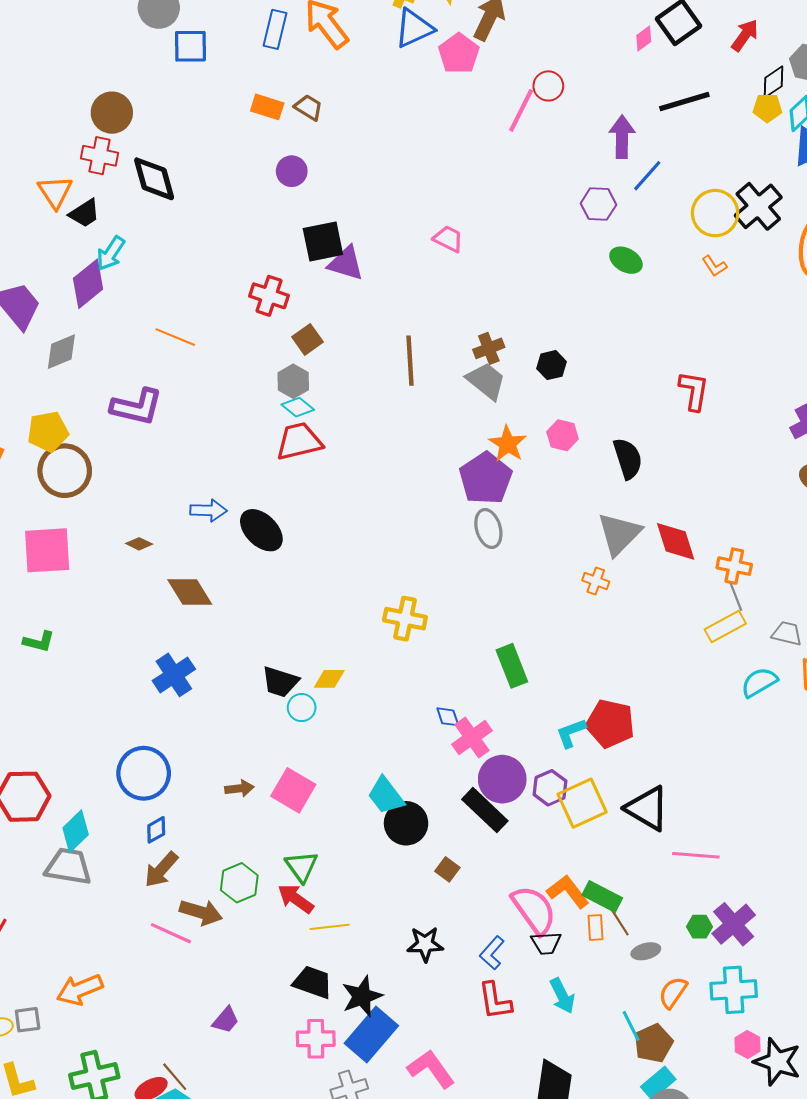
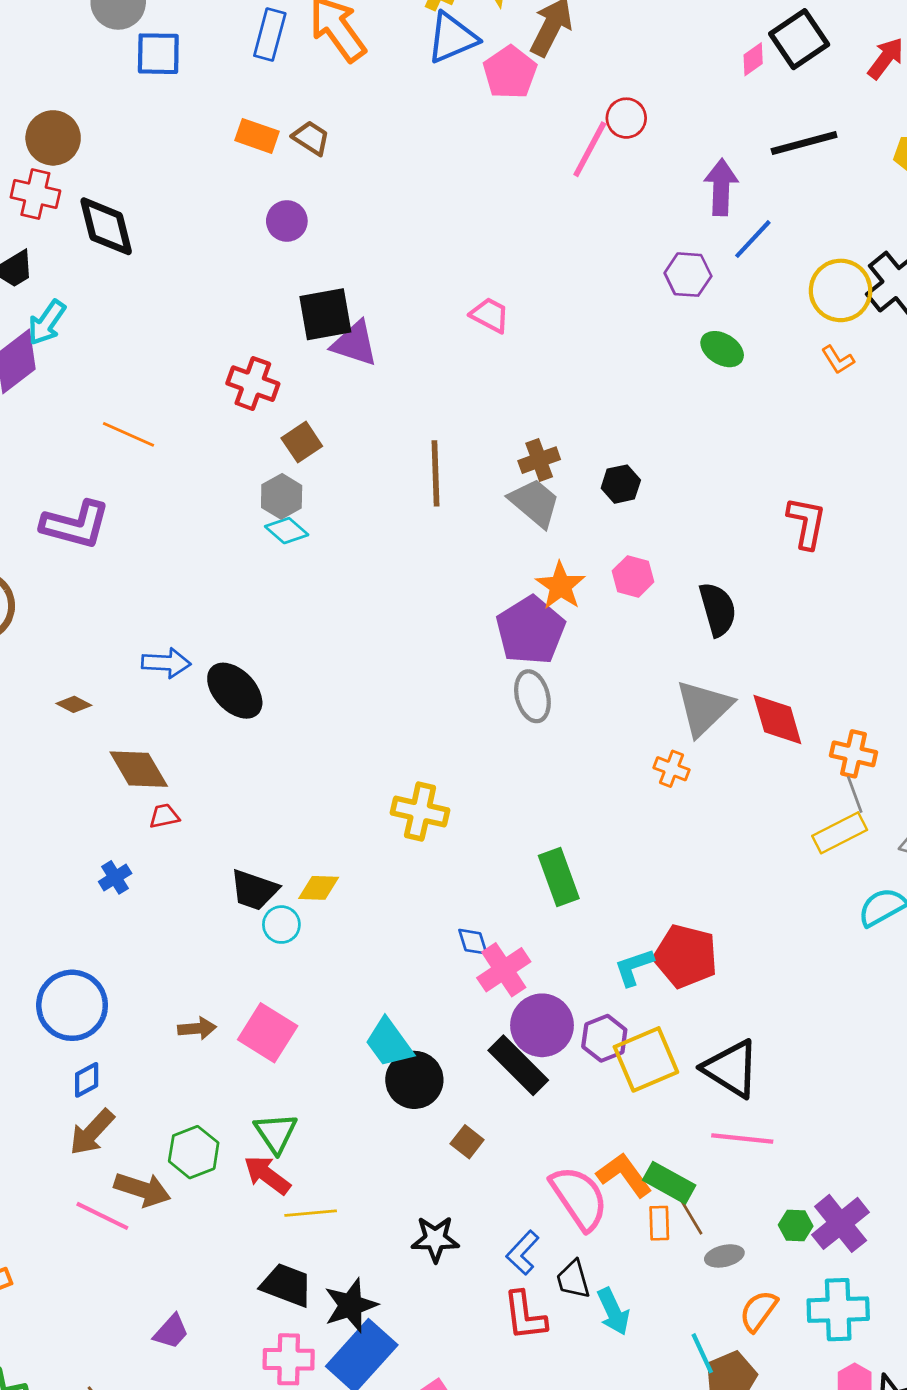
red trapezoid: (299, 441) -> (164, 816), moved, size x0.5
blue cross: (174, 675) -> (115, 877), size x0.6
pink line: (696, 855) -> (742, 1139), moved
black trapezoid: (546, 943) -> (573, 1279), moved, turned 76

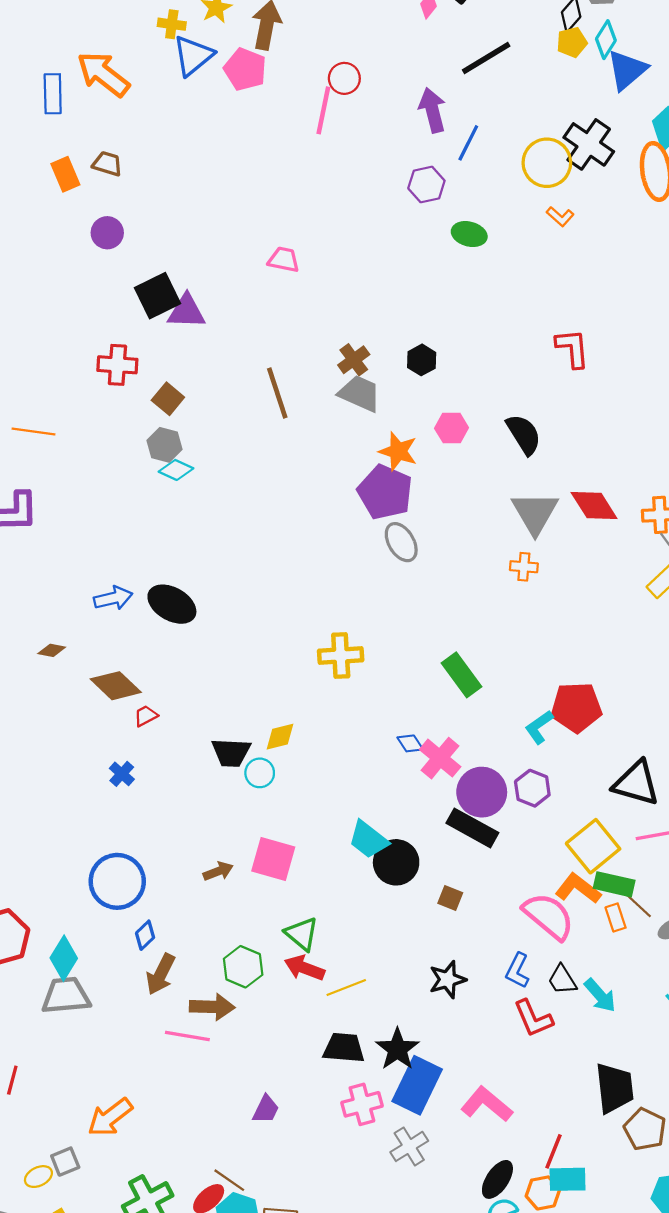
orange rectangle: (257, 136) -> (65, 174), turned 64
yellow square: (646, 1059) -> (593, 846), moved

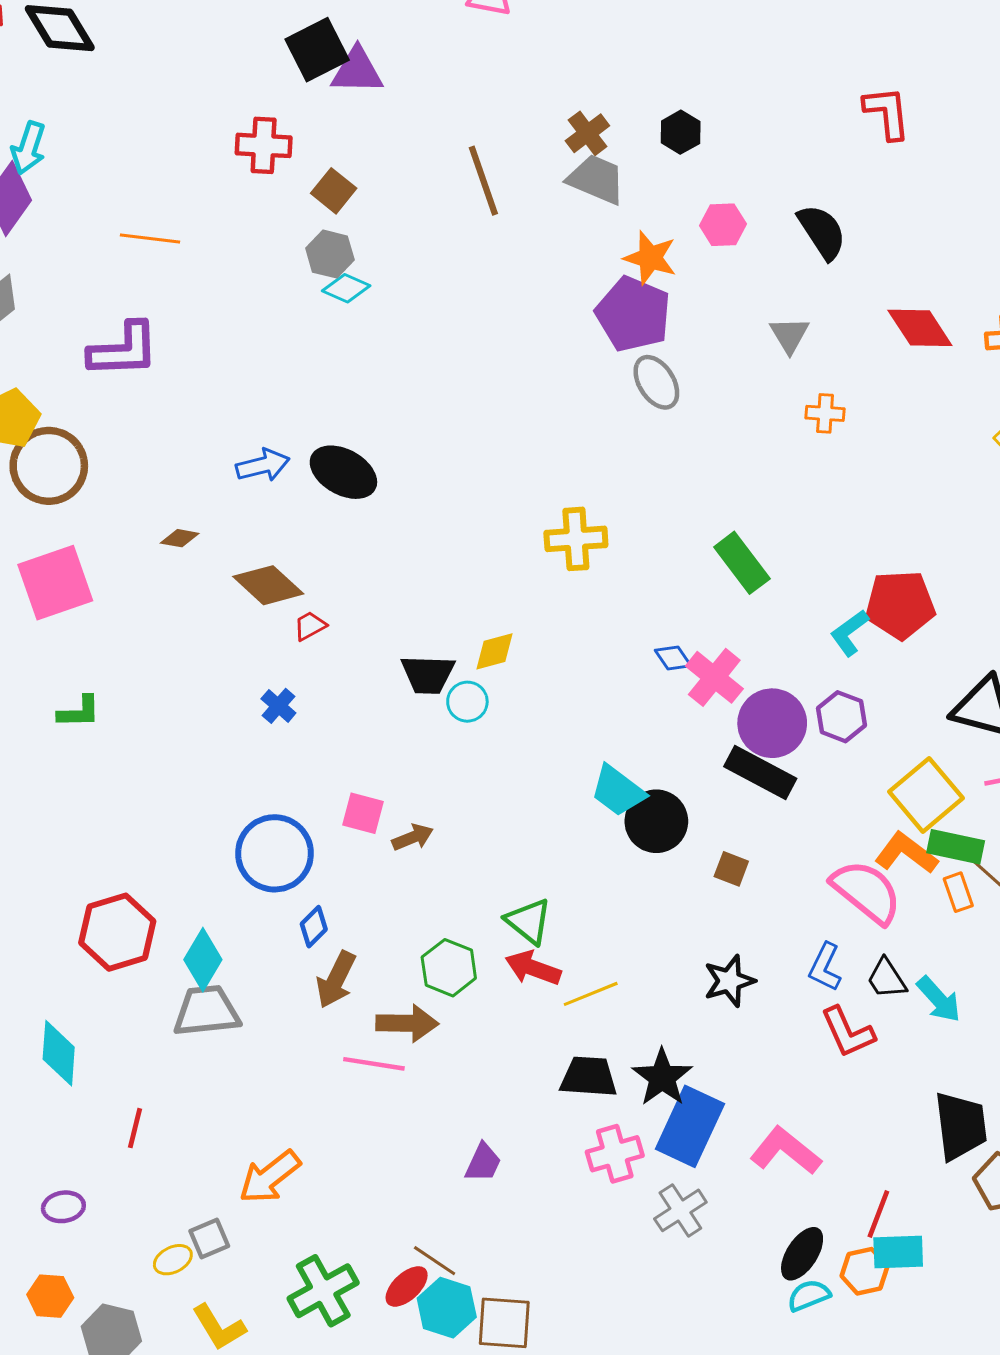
gray triangle: (535, 513) -> (790, 335), moved, size x0.6
pink square: (273, 859) -> (363, 813), moved, size x0.7

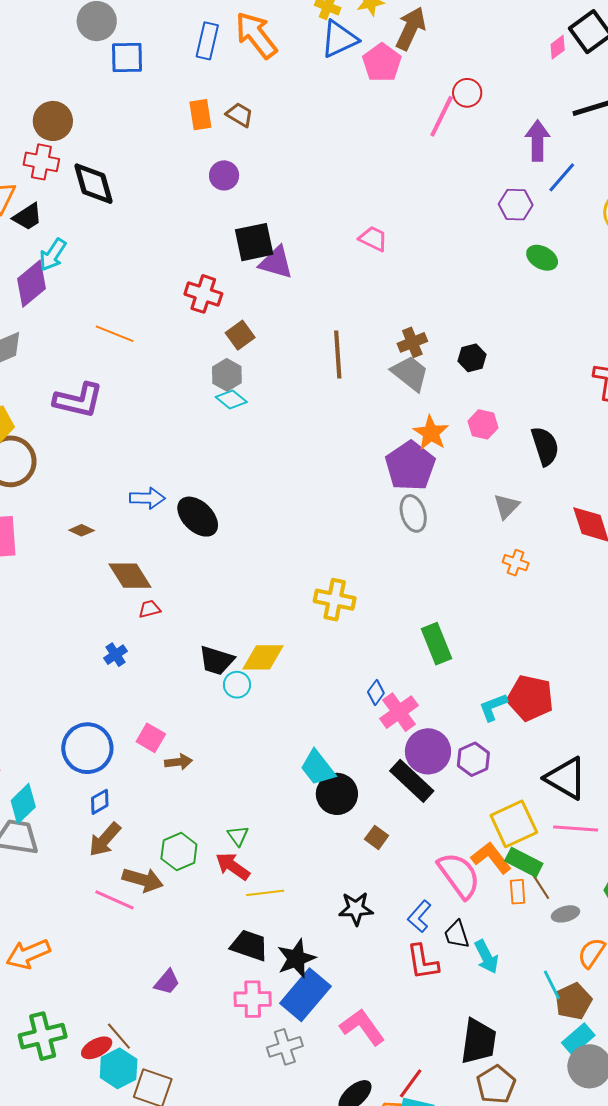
yellow diamond: (495, 651) -> (263, 657), size x1.4
blue diamond: (673, 658) -> (376, 693), turned 55
green triangle: (529, 921) -> (238, 836), size x0.7

